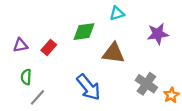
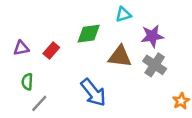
purple star: (158, 34) -> (152, 36), moved
gray cross: (146, 84) -> (155, 65), moved

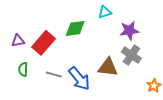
red rectangle: (51, 50) -> (44, 43), size x1.6
brown triangle: (120, 56) -> (108, 67), moved
gray line: (39, 103) -> (54, 74), moved, turned 63

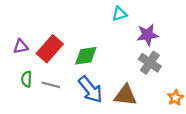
green diamond: (75, 28) -> (86, 56), moved
brown triangle: (108, 67) -> (125, 95), moved
gray line: (54, 74) -> (51, 85), moved

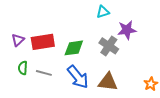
purple triangle: (21, 46) -> (18, 40), turned -32
red rectangle: (50, 49) -> (43, 42), turned 40
gray cross: (150, 63) -> (109, 46), moved

